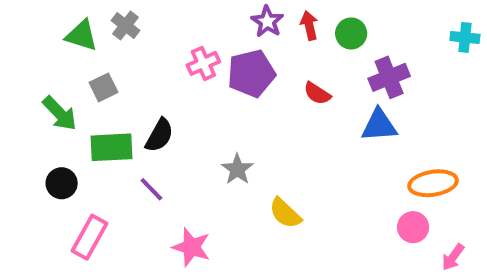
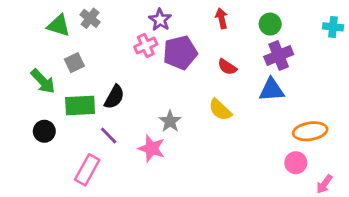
purple star: (267, 22) -> (160, 20), moved
green circle: (351, 33) -> (270, 24), moved
yellow semicircle: (285, 213) -> (220, 110), moved
pink rectangle: (90, 237) -> (87, 170), moved
pink star: (191, 247) -> (151, 148), moved

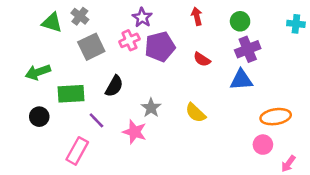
gray square: (74, 63) -> (91, 47), moved, size x1.5
green arrow: (43, 81) -> (38, 72), turned 115
black semicircle: (114, 97) -> (114, 86), moved
yellow semicircle: (220, 110) -> (196, 113), moved

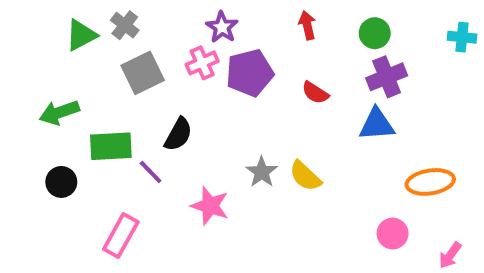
green triangle: (52, 23) -> (81, 35), turned -45
gray star: (151, 108) -> (262, 172), moved
purple line: (96, 120) -> (151, 172), moved
pink circle: (263, 145) -> (393, 234), moved

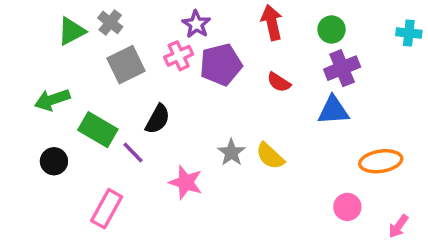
red arrow: (307, 25) -> (272, 22), size x1.4
green rectangle: (111, 146) -> (98, 130), turned 33

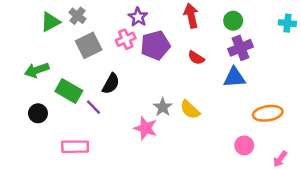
pink star: (186, 182) -> (145, 128), moved
pink rectangle: (107, 209) -> (75, 147), turned 60

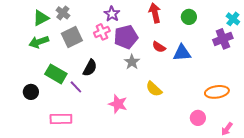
cyan cross: (287, 23) -> (233, 19), turned 32
purple cross: (241, 48) -> (223, 39), moved
green arrow: (37, 70) -> (39, 42), moved
blue triangle: (234, 77) -> (182, 53), moved
gray star: (163, 107) -> (132, 62), moved

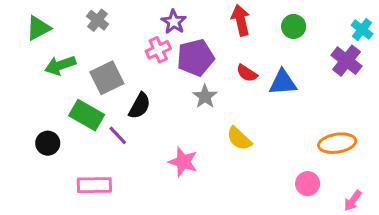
green triangle: (41, 18) -> (38, 28), moved
gray square: (72, 37) -> (107, 78), moved
purple cross: (223, 39) -> (347, 61), turned -30

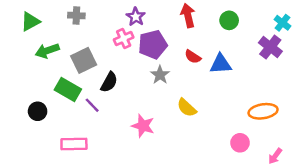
gray cross: (98, 20) -> (76, 16), turned -35

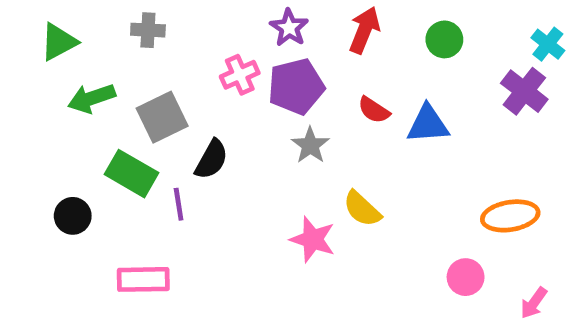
red arrow: (188, 16) -> (364, 30), turned 35
purple star: (136, 17) -> (289, 28), moved
purple line: (92, 105) -> (179, 204), turned 35
pink star: (143, 126) -> (313, 239), moved

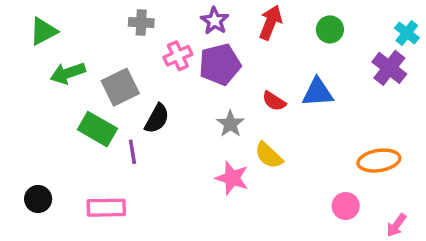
gray cross: (148, 30) -> (141, 22), moved
red semicircle: (374, 110) -> (274, 101), moved
gray star: (310, 145) -> (230, 124), moved
black circle: (73, 216) -> (38, 199), moved

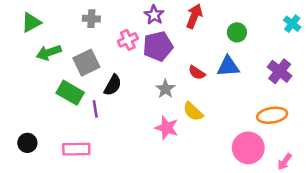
gray cross: (141, 22) -> (91, 19), moved
green circle: (330, 29) -> (237, 32), moved
purple cross: (389, 68) -> (280, 71), moved
pink circle: (346, 206) -> (248, 148), size x1.6

